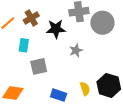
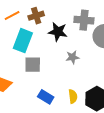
cyan rectangle: (24, 45) -> (23, 41), size x1.6

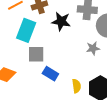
gray star: (73, 57) -> (93, 48), moved
blue rectangle: (46, 97) -> (50, 74), moved

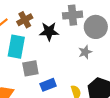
blue rectangle: (50, 74) -> (48, 85), turned -42

